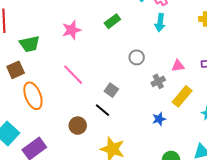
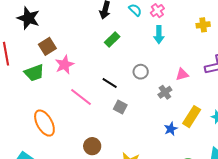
pink star: (72, 30) -> (64, 65), moved
brown square: (16, 70) -> (47, 46), moved
yellow rectangle: (182, 96) -> (192, 117), moved
black line: (103, 110) -> (110, 83), moved

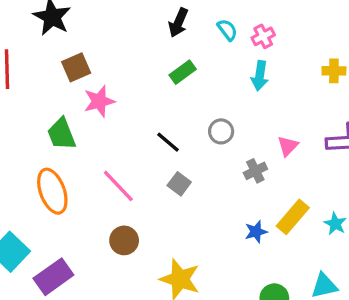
green trapezoid: (34, 73) -> (62, 134), moved, turned 80
pink triangle: (182, 74) -> (288, 146), turned -40
pink line: (81, 97) -> (118, 186), moved

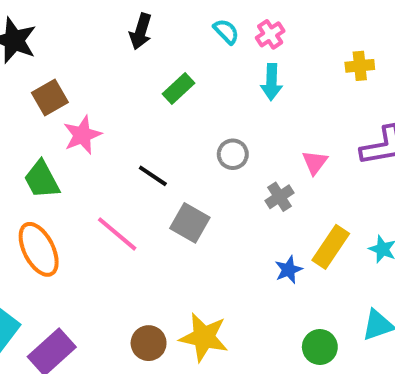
black arrow: (178, 23) -> (141, 31), moved
black line: (168, 142) -> (153, 176), moved
gray square: (179, 184) -> (190, 223), size x1.4
brown circle: (124, 240) -> (149, 343), moved

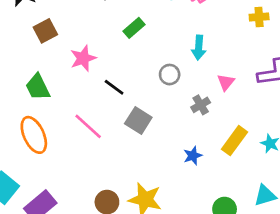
cyan arrow: (271, 82) -> (199, 48), moved
pink star: (82, 135) -> (83, 58), moved
blue star: (289, 270) -> (193, 156), moved

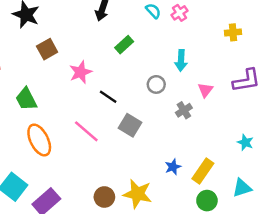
green trapezoid: (38, 87) -> (26, 99), moved
yellow rectangle: (235, 141) -> (203, 171), moved
blue star: (193, 156) -> (173, 167), moved

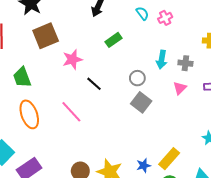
brown square: (47, 49) -> (46, 36), size x1.4
gray cross: (184, 110) -> (185, 63), moved, turned 32
gray square: (130, 125) -> (141, 102), moved
blue star: (173, 167) -> (144, 165), moved

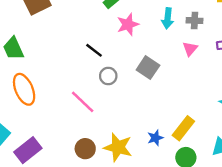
pink star: (72, 59) -> (128, 24), moved
gray circle: (137, 78) -> (108, 76), moved
pink line: (71, 112) -> (83, 102), moved

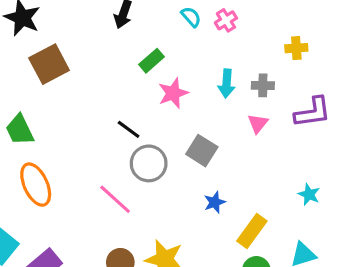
gray circle: (108, 76) -> (149, 163), size x1.5
blue star: (155, 138) -> (215, 202), moved

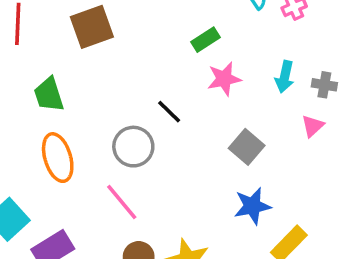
gray circle: (149, 163) -> (133, 147), moved
pink line: (115, 199) -> (122, 202), moved
blue star: (215, 202) -> (252, 206), size x1.5

